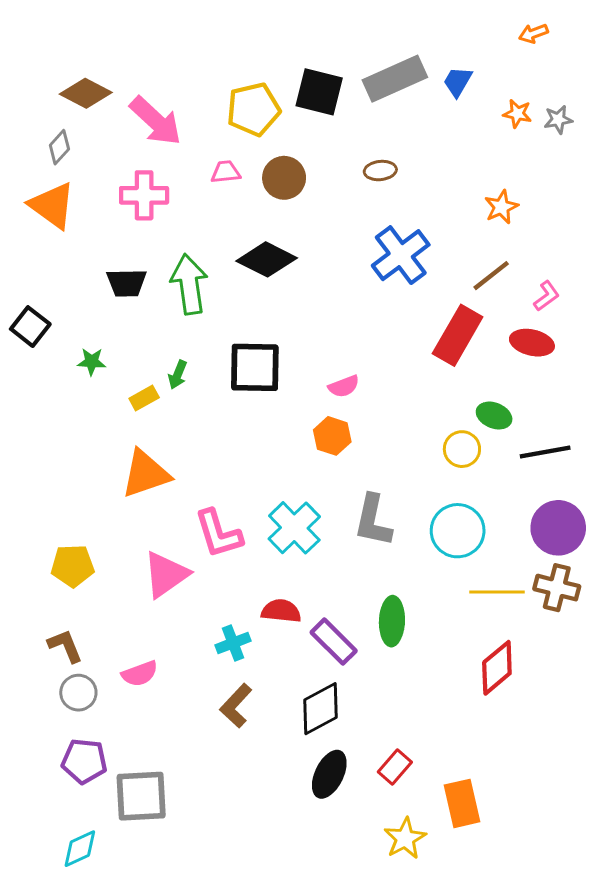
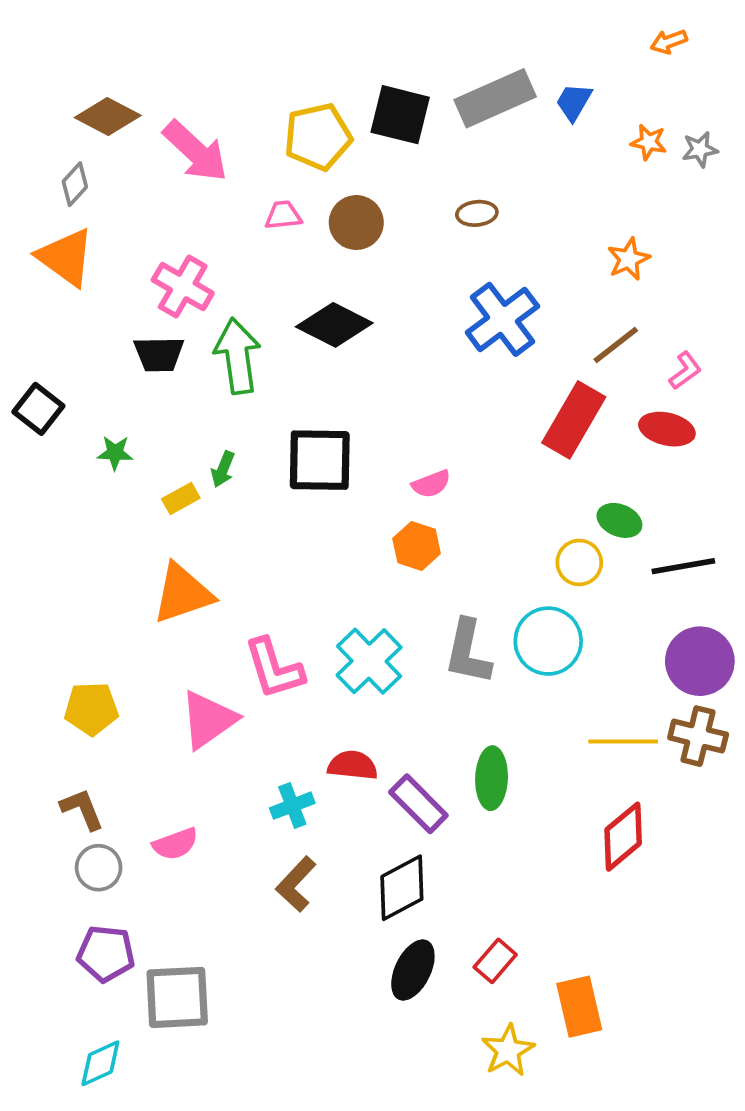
pink cross: (144, 195) -> (183, 286), moved, turned 30
cyan circle: (458, 531) -> (548, 641), moved

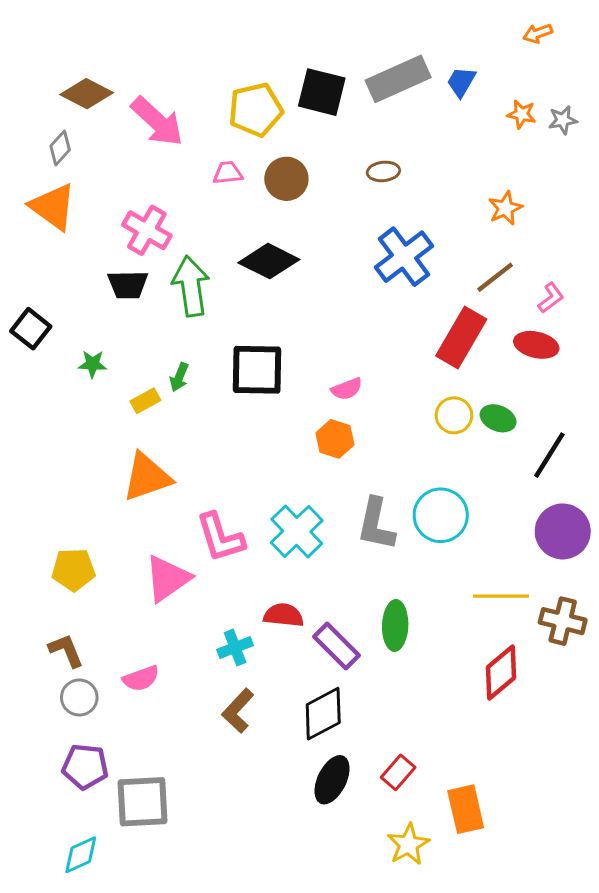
yellow circle: (579, 562) -> (454, 415), moved
black line: (683, 566) -> (549, 455), turned -48
brown cross: (698, 736) -> (563, 621), moved

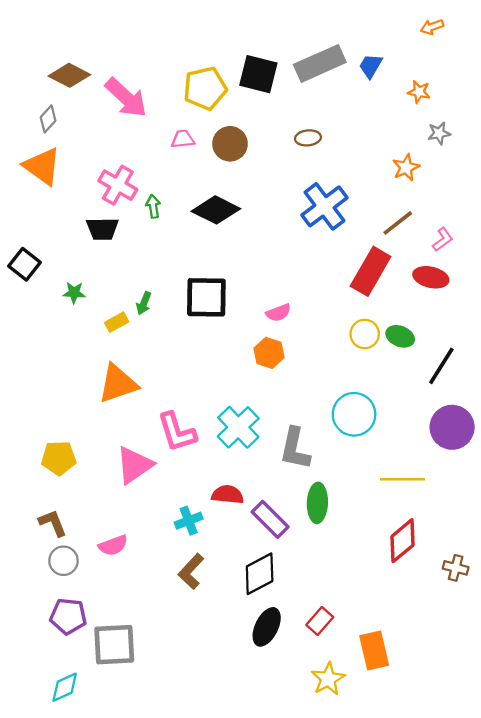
gray star: (563, 120) -> (439, 133), moved
green arrow: (191, 286) -> (153, 206), moved, size x0.5
gray L-shape: (376, 524) -> (295, 449), moved
brown cross: (563, 621) -> (456, 568), moved, size x0.7

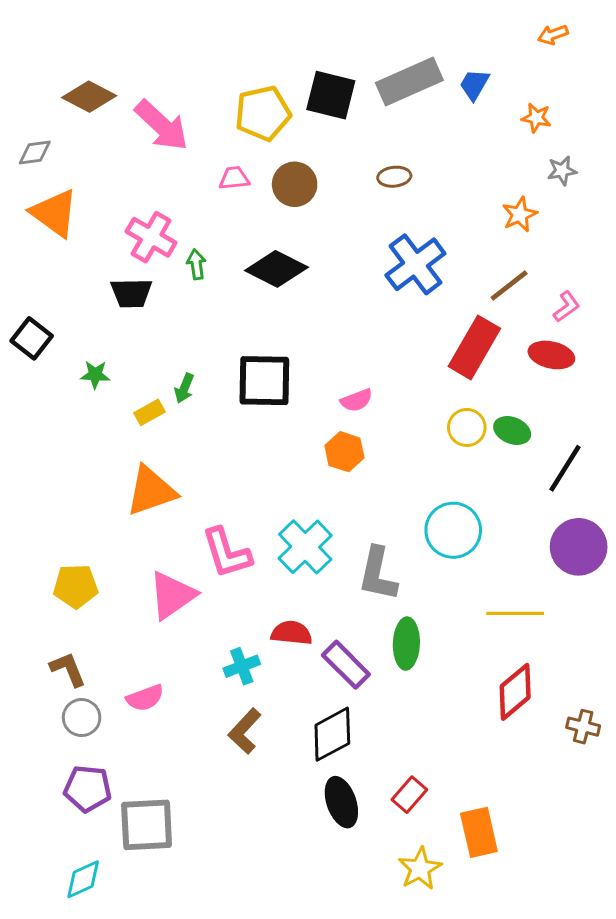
gray diamond: (48, 119) -> (35, 153), moved, turned 40
black ellipse: (267, 627) -> (341, 802), turned -45

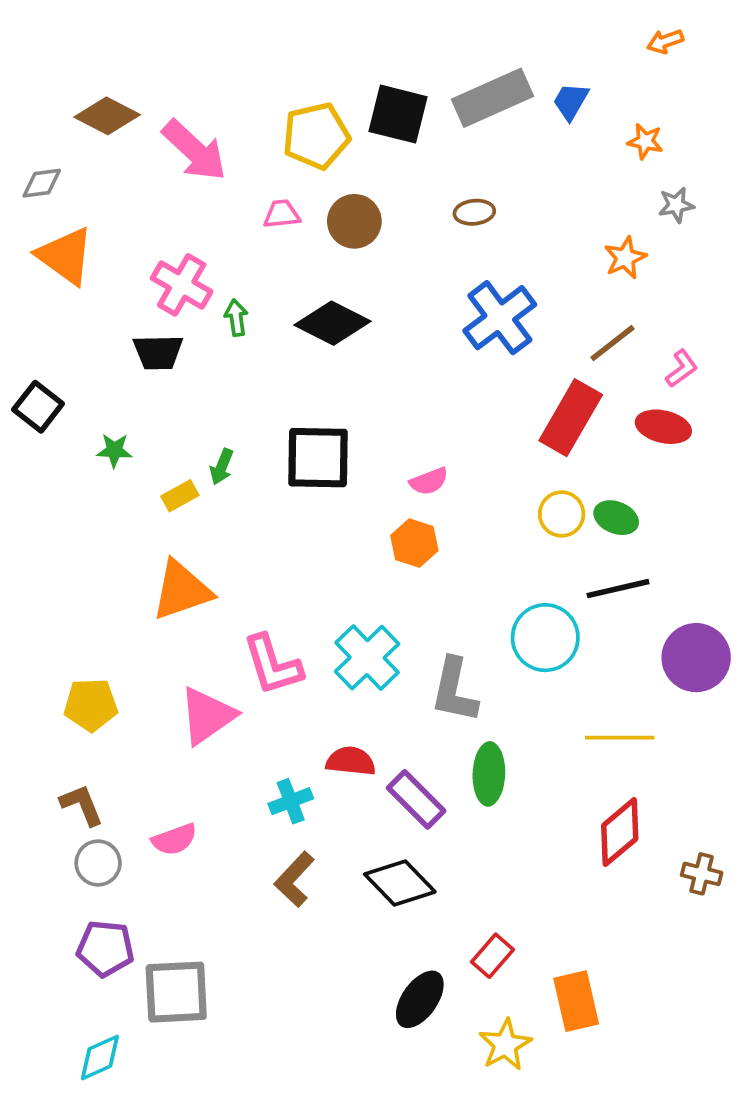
black line: (565, 468) -> (618, 589), moved, turned 45
black diamond: (332, 734) -> (400, 883), turned 74
black ellipse: (341, 802) -> (420, 999), moved, turned 54

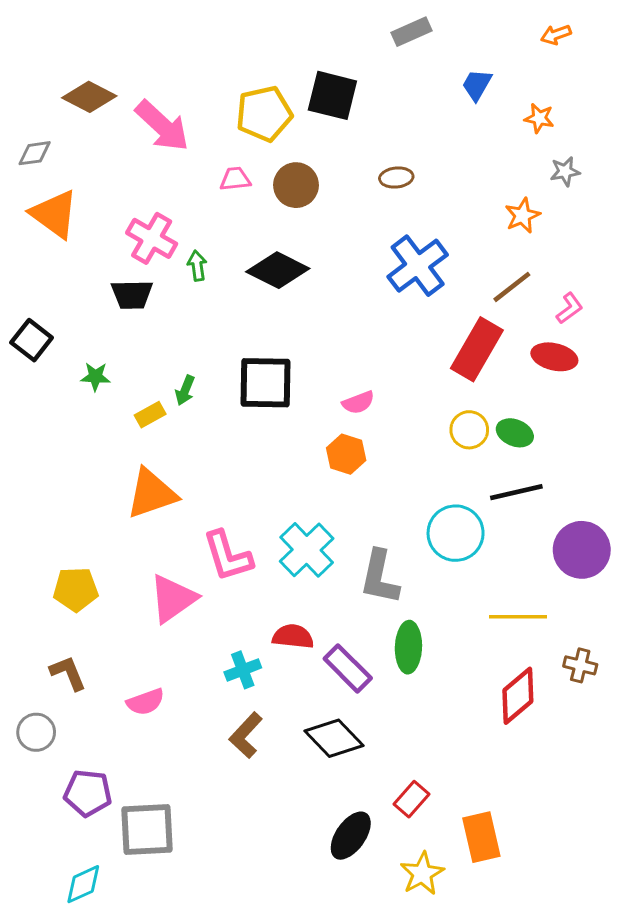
gray rectangle: (493, 98) -> (412, 32), moved, size x0.6
gray circle: (98, 863) -> (36, 732), moved
brown cross: (702, 874) -> (580, 665), moved

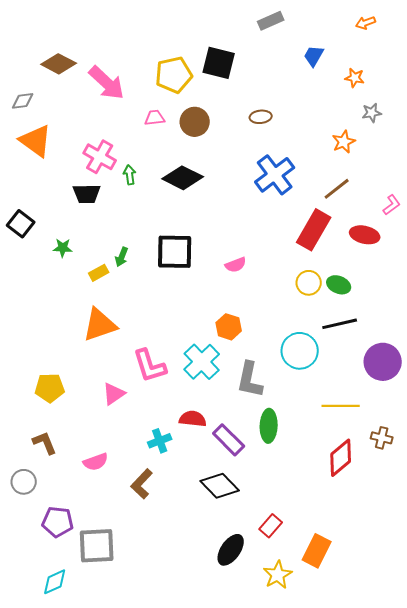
pink L-shape: (570, 308) -> (392, 205), moved
orange hexagon: (346, 454) -> (229, 327), moved
pink triangle: (173, 598) -> (114, 394), size x0.7
brown L-shape: (246, 735) -> (142, 484), moved
orange rectangle: (481, 837) -> (317, 551), turned 40

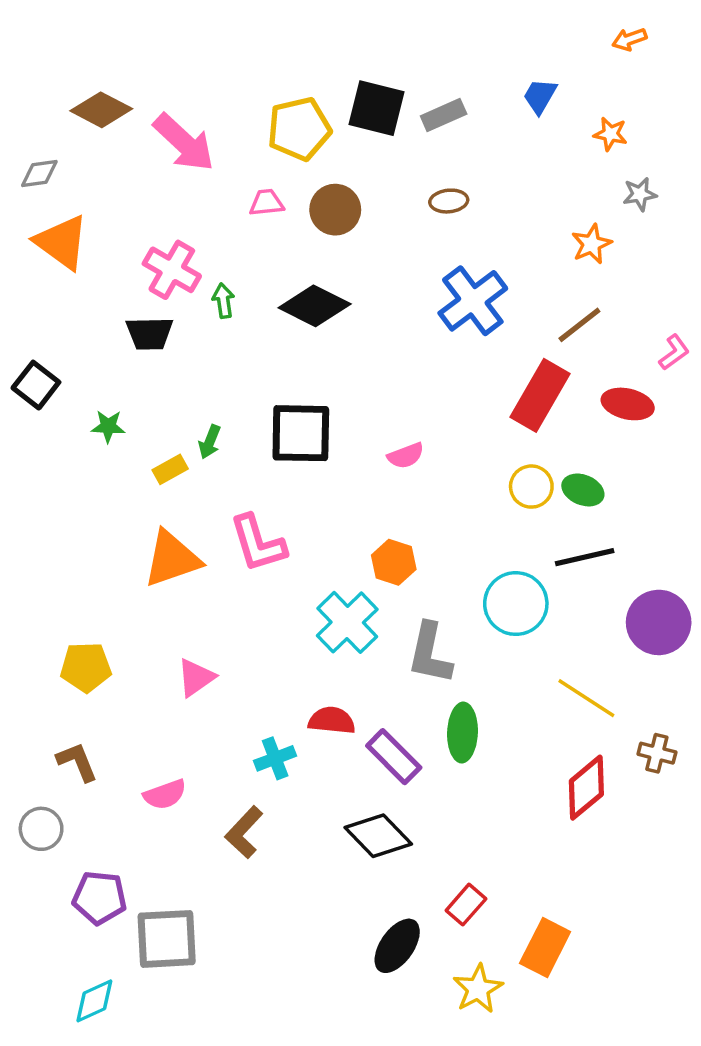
gray rectangle: (271, 21) -> (444, 115), moved
pink L-shape: (150, 366) -> (258, 543), moved
yellow line: (341, 406) -> (586, 698), turned 33

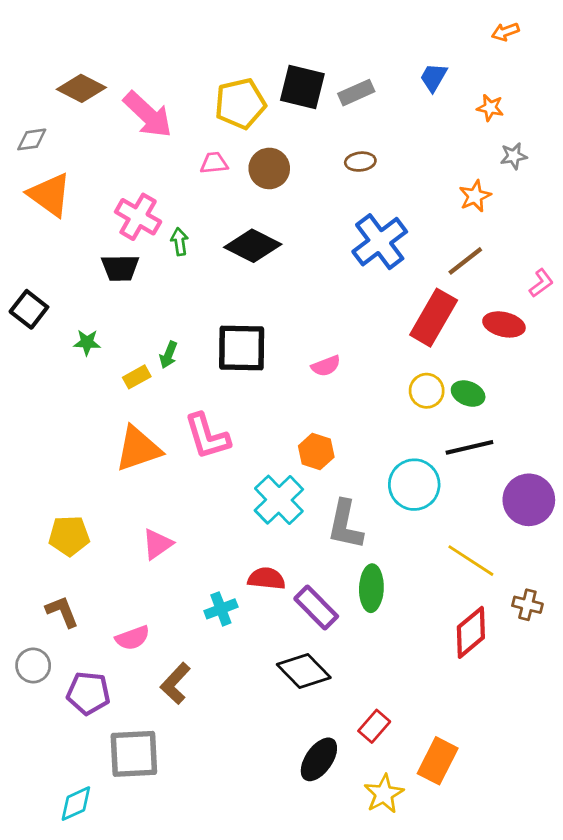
brown L-shape: (244, 832) -> (175, 683), moved
purple pentagon: (100, 898) -> (88, 693), moved

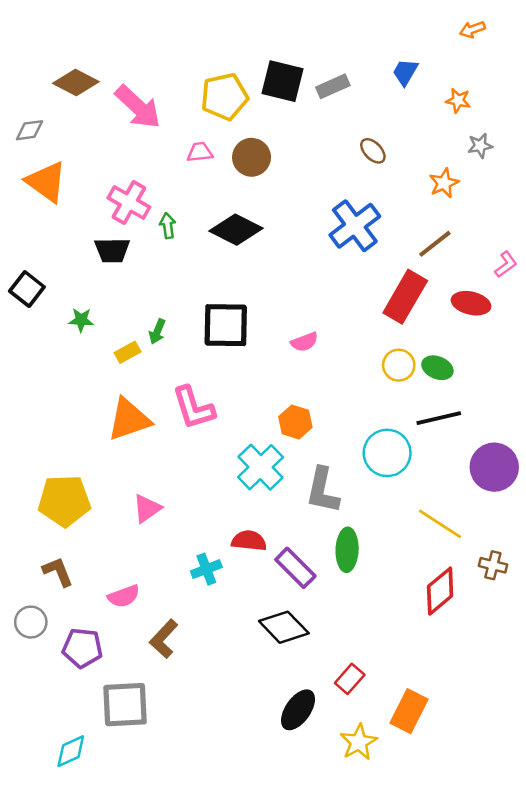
brown ellipse: (360, 162) -> (373, 151), moved, turned 52
yellow pentagon: (69, 536) -> (64, 501), size x1.4

